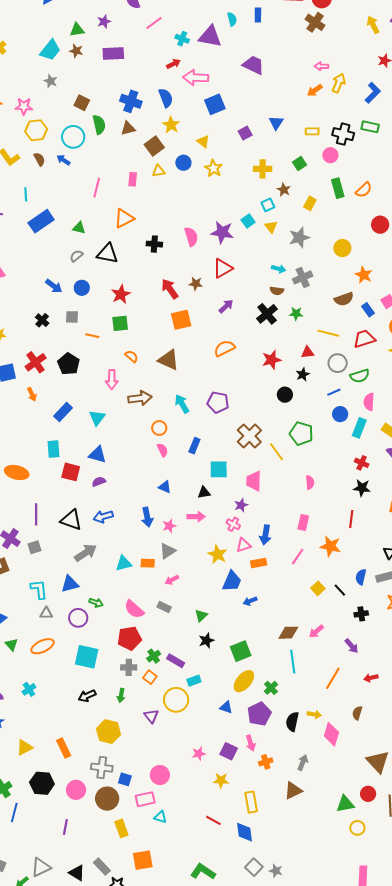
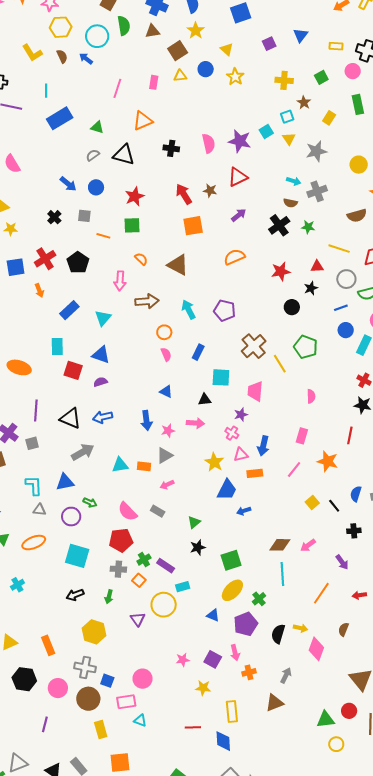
red line: (213, 820) -> (193, 727), turned -35

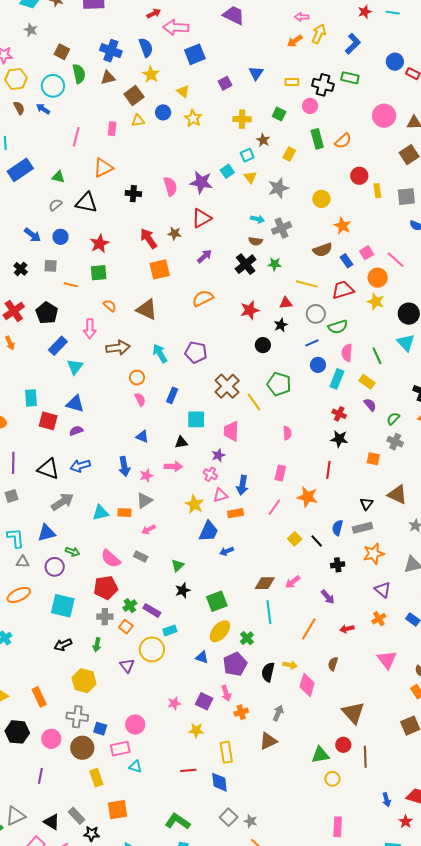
green square: (321, 77) -> (279, 114), turned -32
blue rectangle: (69, 310) -> (58, 346), moved

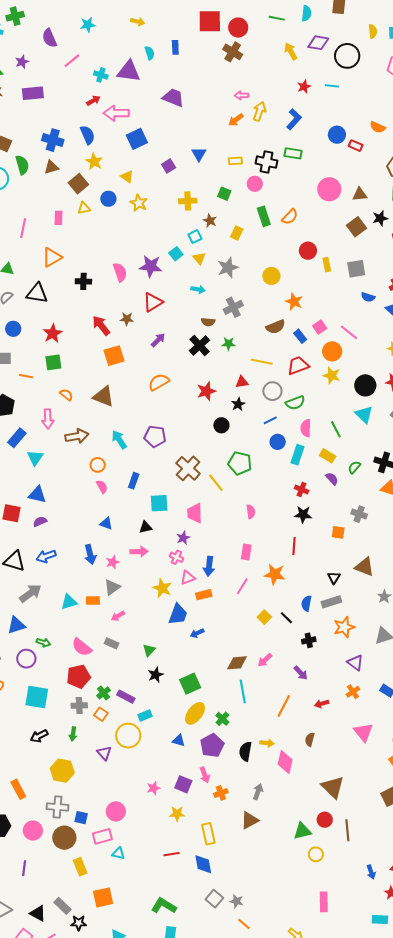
cyan arrow: (257, 219) -> (198, 289), moved
green semicircle: (393, 419) -> (354, 467), moved

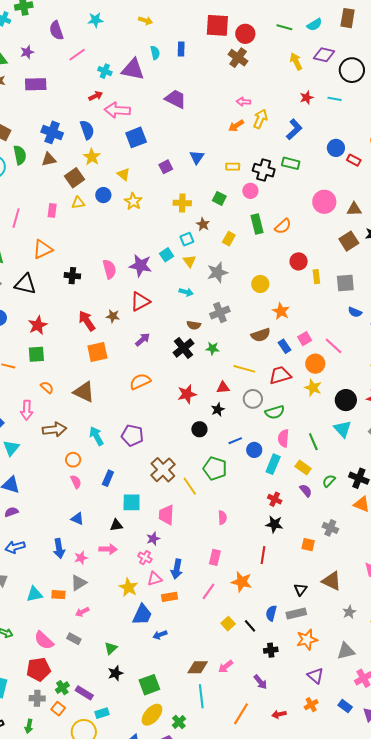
cyan semicircle: (306, 13) -> (314, 25), turned 49
blue line: (270, 420) -> (235, 441), moved

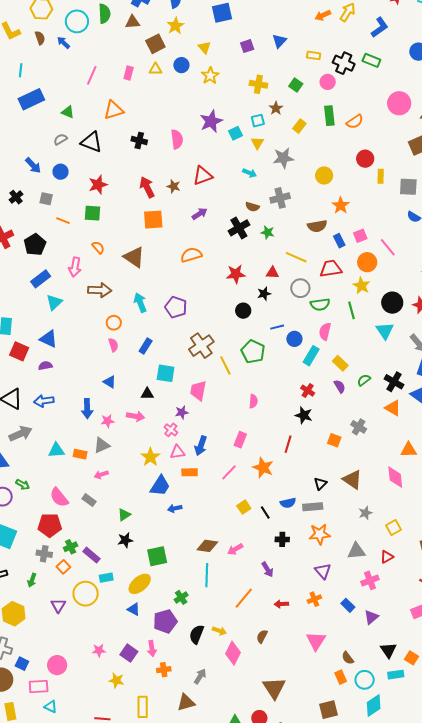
purple star: (140, 266) -> (211, 121), moved, turned 30
green line: (313, 442) -> (352, 310), moved
blue semicircle: (271, 613) -> (288, 503), turned -126
yellow ellipse: (152, 715) -> (140, 584), moved

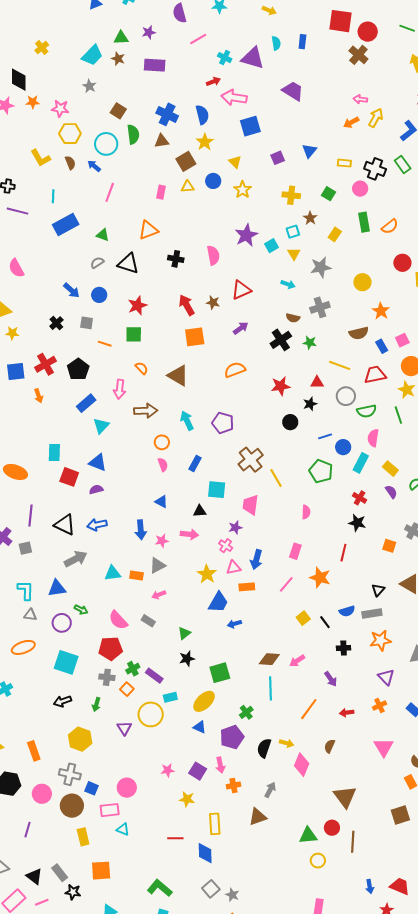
green rectangle: (371, 60) -> (403, 164), turned 36
pink line: (92, 75) -> (110, 192), moved
green pentagon: (253, 352) -> (321, 471), moved

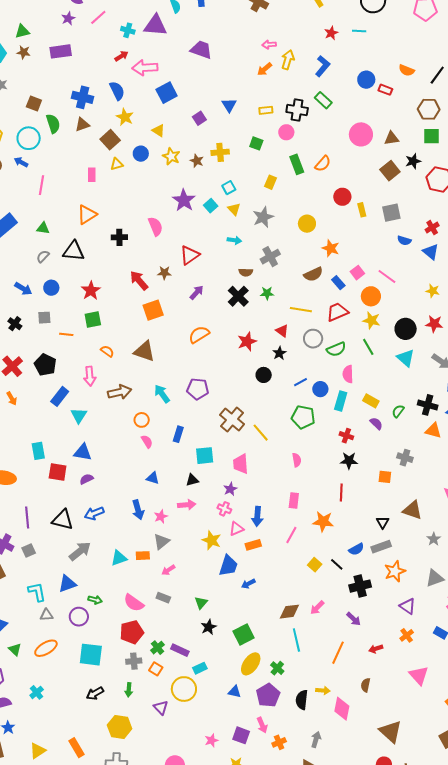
purple star: (149, 32) -> (68, 18), moved
brown star: (310, 218) -> (197, 161), moved
red triangle: (317, 382) -> (282, 331), turned 48
black cross: (344, 648) -> (360, 586), size x1.5
yellow ellipse: (204, 701) -> (251, 664), moved

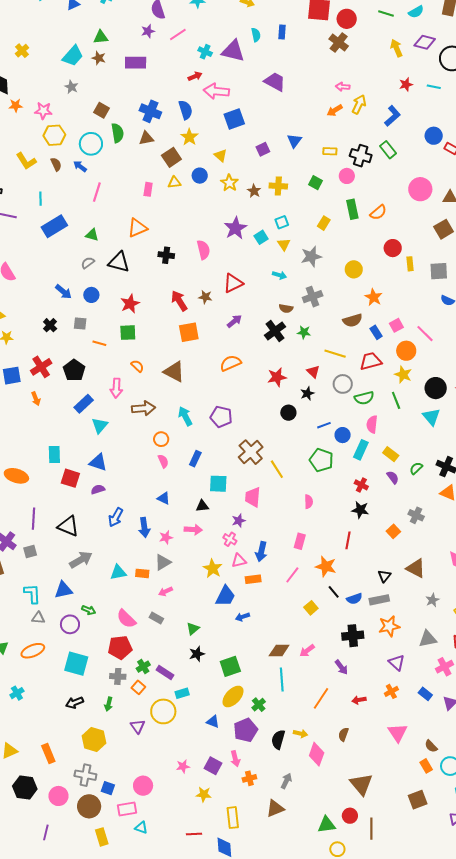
orange square: (385, 477) -> (393, 531), turned 32
blue arrow: (94, 513) -> (116, 517), moved, turned -48
black line: (337, 564) -> (334, 592), moved

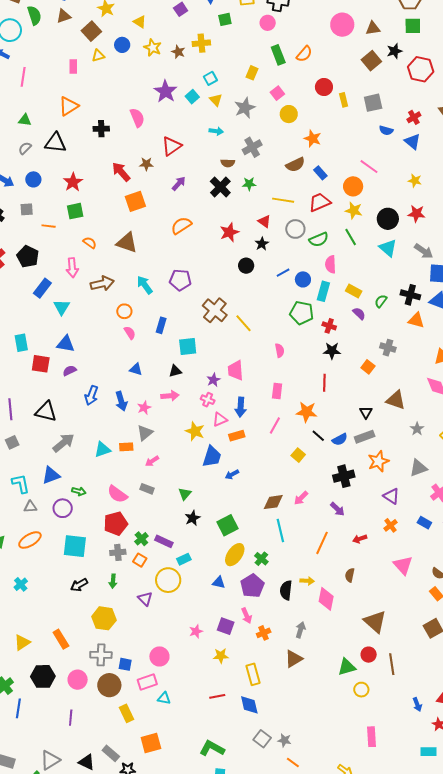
green square: (315, 183) -> (225, 19), moved, turned -32
pink square: (396, 325) -> (277, 93), moved
green pentagon: (321, 460) -> (302, 313), moved
pink trapezoid: (253, 497) -> (236, 370), moved

